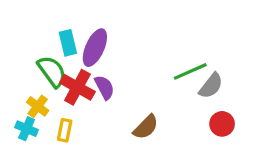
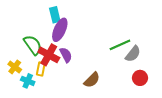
cyan rectangle: (68, 43) -> (55, 15), moved
yellow cross: (38, 106) -> (15, 67), moved
cyan cross: (27, 129) -> (28, 81), moved
yellow rectangle: (65, 130) -> (41, 69), moved

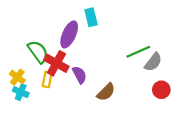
cyan rectangle: (55, 15) -> (91, 17), moved
purple semicircle: (66, 55) -> (80, 75), moved
cyan cross: (28, 81) -> (21, 92), moved

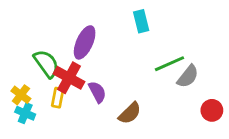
cyan rectangle: (91, 17) -> (141, 21), moved
red circle: (161, 90) -> (212, 110), moved

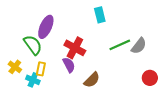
purple ellipse: (85, 42) -> (46, 27), moved
gray semicircle: (188, 76) -> (139, 46), moved
red cross: (69, 78) -> (75, 48), moved
cyan cross: (25, 113) -> (33, 80), moved

